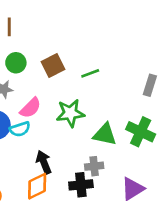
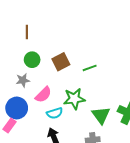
cyan semicircle: (20, 129) -> (55, 113), moved
green triangle: (105, 134) -> (101, 115), turned 42

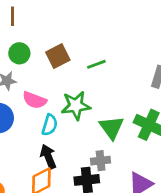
pink semicircle: (43, 95) -> (34, 100), turned 66
cyan semicircle: (55, 113) -> (50, 125), turned -56

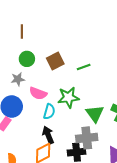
gray cross: (101, 161) -> (87, 138), size x1.5

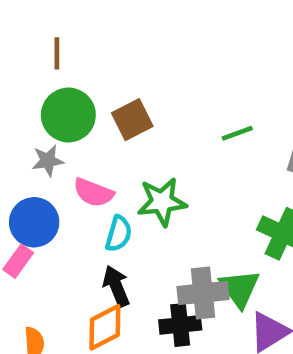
green circle: (27, 59) -> (68, 115), size x1.5
green line: (84, 67) -> (237, 133), moved
green triangle: (95, 114) -> (240, 288), moved

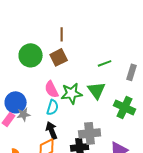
brown line: (57, 53) -> (62, 34), moved
gray star: (48, 161) -> (24, 114), moved
pink semicircle: (93, 193) -> (52, 89), moved, turned 42
green triangle: (240, 288) -> (97, 90), moved

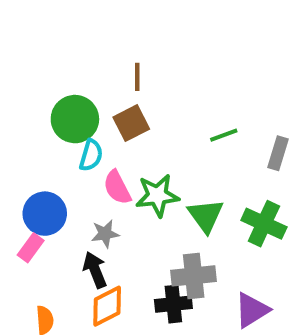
green triangle: (97, 90) -> (206, 216), moved
cyan semicircle: (53, 107) -> (91, 155), moved
gray star: (24, 114) -> (105, 234), moved
black arrow: (52, 130) -> (95, 270), moved

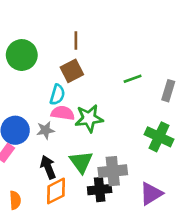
green circle: (75, 119) -> (22, 55), moved
cyan semicircle: (91, 155) -> (57, 95), moved
pink semicircle: (117, 187) -> (63, 113), turned 125
green triangle: (206, 216) -> (81, 162), moved
gray star: (105, 234) -> (45, 130), moved

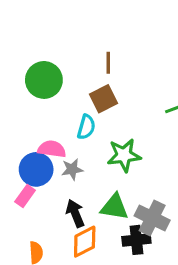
pink semicircle: (63, 113) -> (52, 149), moved
green triangle: (81, 162) -> (115, 207), turned -45
gray cross: (113, 171) -> (152, 218), turned 32

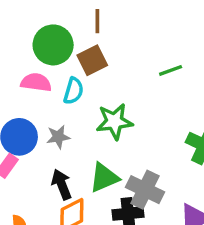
green circle: (44, 80) -> (53, 45), moved
pink semicircle: (52, 149) -> (36, 82), moved
green triangle: (115, 207) -> (104, 178), turned -32

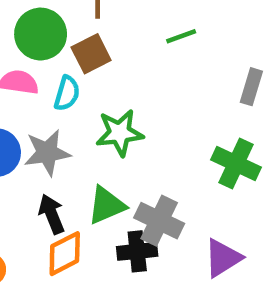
green line: (171, 70) -> (181, 36), moved
gray star: (58, 137) -> (47, 153), size x1.5

